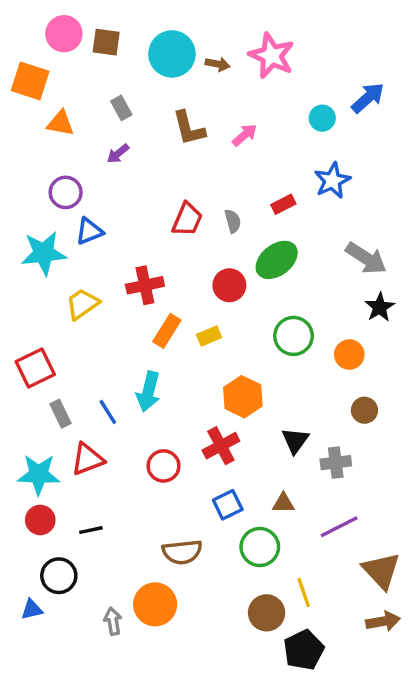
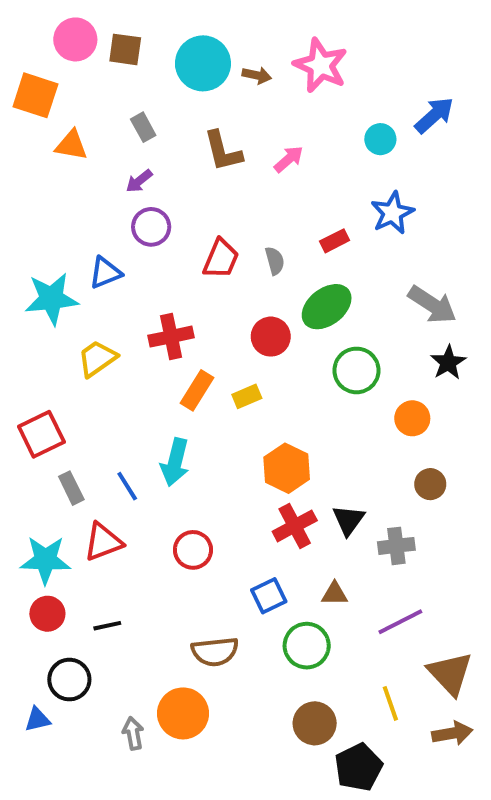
purple circle: (66, 192) -> (151, 227), moved
green circle: (294, 336) -> (356, 370), moved
red cross: (221, 446) -> (295, 526), moved
yellow line: (304, 593) -> (390, 703), moved

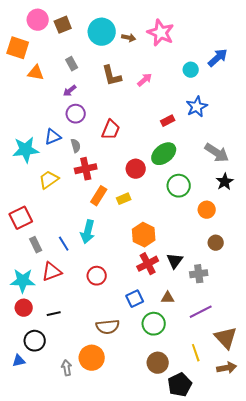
brown square: (125, 49) -> (63, 25), turned -30
gray semicircle: (275, 261) -> (76, 146), moved

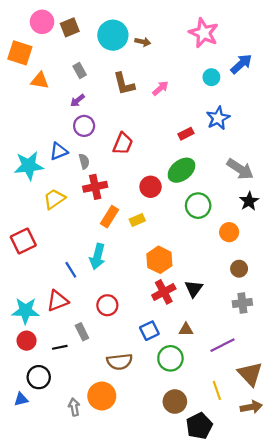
pink star: (161, 33) -> (204, 33), moved
gray rectangle: (36, 245) -> (82, 332), moved
gray cross: (199, 274) -> (242, 303), moved

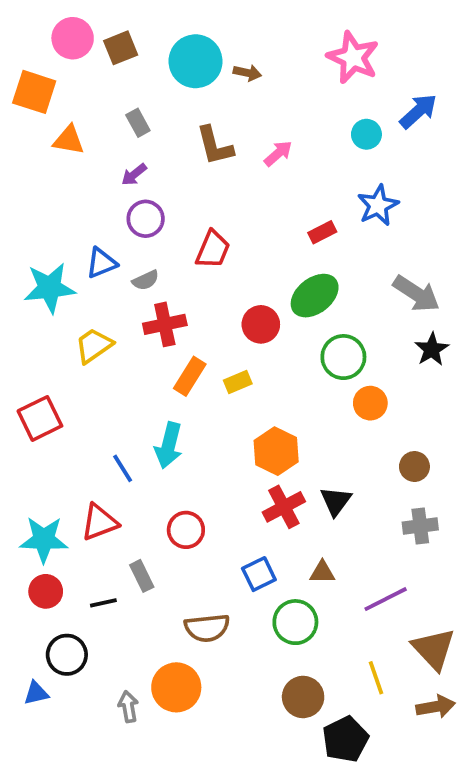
gray semicircle: (84, 161) -> (146, 280), turned 80
orange circle: (229, 232) -> (370, 403), moved

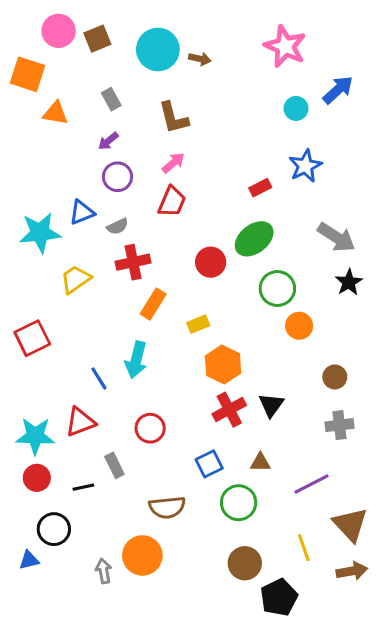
pink arrow: (278, 153) -> (173, 163), moved
yellow rectangle: (238, 382) -> (198, 324), moved

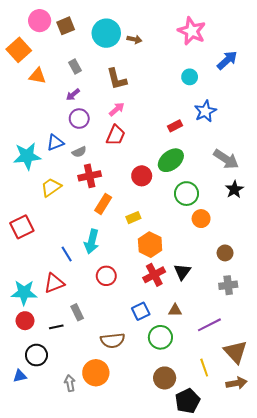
orange square: (28, 74) -> (19, 50), turned 30
cyan circle: (296, 108) -> (190, 77), moved
red circle: (150, 428) -> (106, 276), moved

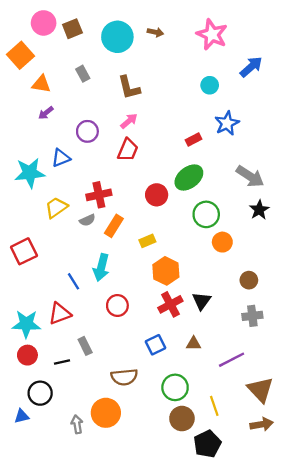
brown arrow: (134, 39) -> (155, 32), moved
purple arrow: (73, 95) -> (46, 113), moved
gray semicircle: (79, 152) -> (87, 220), moved
green circle: (160, 337) -> (175, 387), moved
yellow line: (204, 368) -> (214, 406), moved

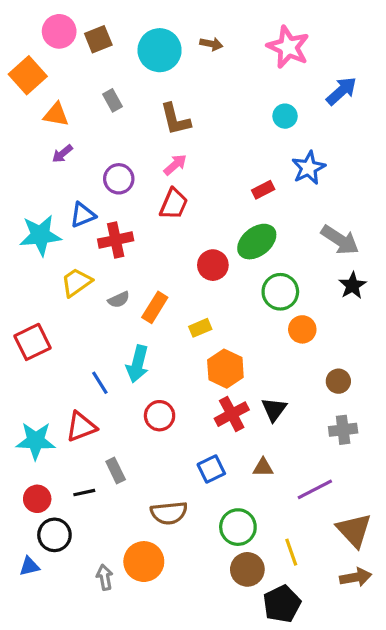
red cross: (99, 195) -> (116, 240), moved
red circle: (27, 355) -> (37, 499), moved

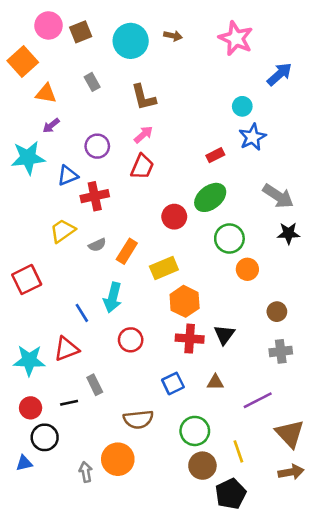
cyan circle: (285, 116) -> (242, 106), moved
cyan star: (40, 235) -> (28, 158), moved
black star: (352, 285) -> (288, 233), turned 30
yellow rectangle: (200, 328) -> (164, 268), size x1.5
red cross: (232, 414) -> (190, 339), turned 32

